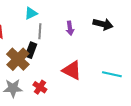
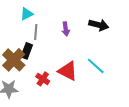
cyan line: (112, 74) -> (96, 66), moved, turned 30
red cross: (40, 87) -> (43, 79), moved

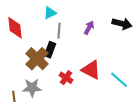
purple arrow: (66, 29) -> (89, 28), turned -144
cyan line: (96, 66) -> (119, 80), moved

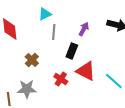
black rectangle: (50, 50) -> (72, 51), moved
brown cross: (37, 59) -> (32, 60), size x0.6

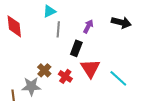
brown cross: (32, 60) -> (44, 70), moved
red triangle: (86, 71) -> (90, 68), turned 30

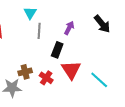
cyan triangle: (49, 11) -> (30, 13), turned -32
black arrow: (121, 22) -> (102, 24), turned 36
brown cross: (44, 70) -> (25, 72), turned 32

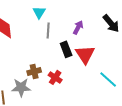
black rectangle: (57, 50) -> (66, 49), turned -42
red triangle: (71, 70) -> (85, 54), moved

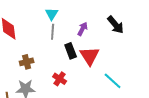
cyan triangle: (39, 12) -> (52, 14), moved
brown cross: (34, 71) -> (27, 62), moved

